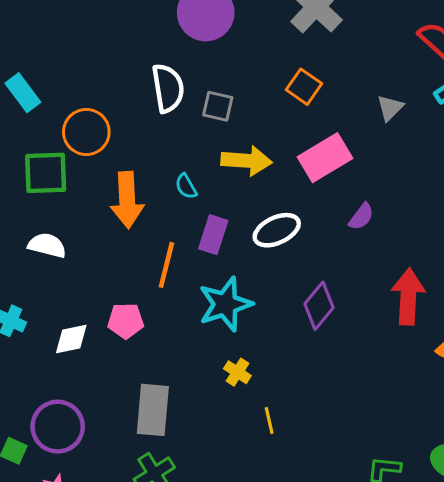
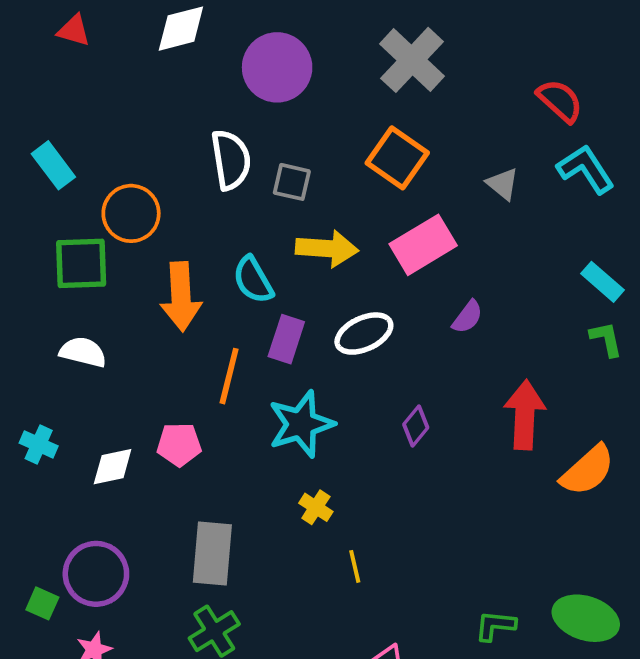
orange square: (304, 87) -> (397, 158), size x1.4
gray triangle: (390, 108) -> (503, 184), turned -36
cyan semicircle: (186, 186) -> (253, 280), size x1.5
purple diamond: (319, 306) -> (416, 426), size x0.7

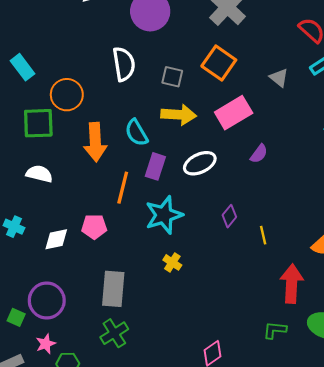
gray square: (292, 182) -> (172, 77), moved
red arrow: (525, 415) -> (292, 284), moved
yellow line: (355, 566) -> (263, 235), moved

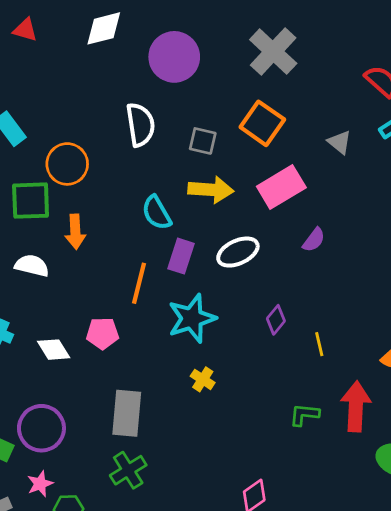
orange arrow: (95, 142) -> (75, 232), moved, size x0.7
white diamond: (56, 239) -> (54, 350), turned 70
green L-shape: (275, 330) -> (304, 415), moved

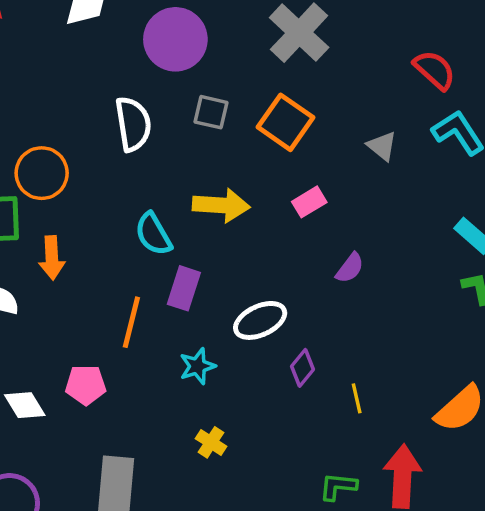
gray square: (203, 141) -> (211, 112), moved
pink rectangle: (281, 187) -> (309, 202), size x0.6
white ellipse: (238, 252) -> (260, 320), moved
cyan star: (192, 318) -> (197, 366), size x0.6

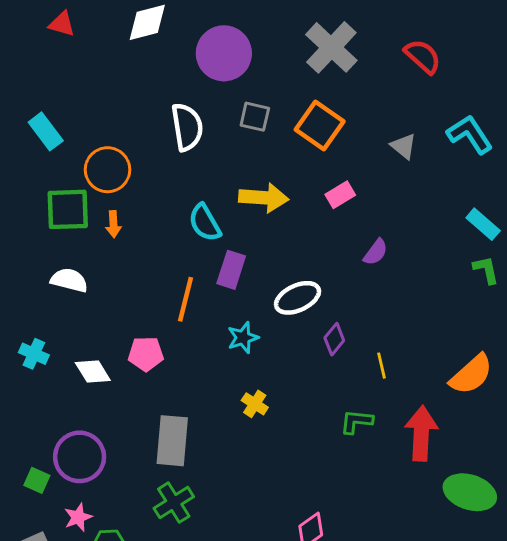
red semicircle: (435, 70) -> (423, 56), moved
orange arrow: (52, 258) -> (113, 224), moved, size x0.7
green L-shape: (338, 486) -> (356, 422), moved

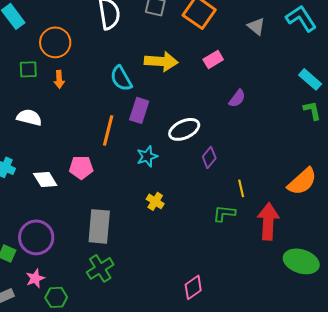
green square: (68, 209) -> (28, 69), size x0.6
yellow line: (381, 366) -> (241, 188), moved

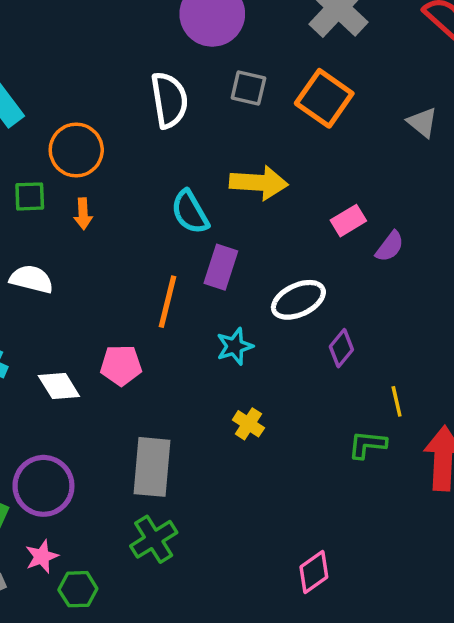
pink rectangle: (213, 59) -> (348, 221), moved

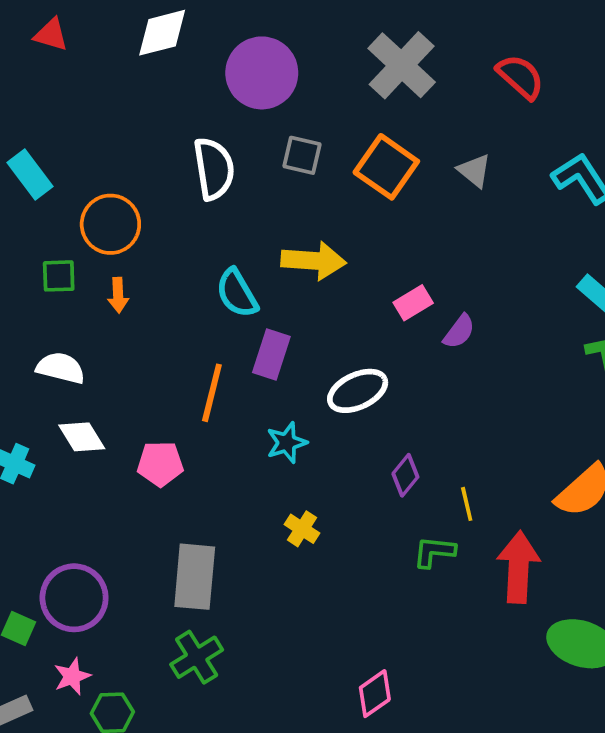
gray triangle: (422, 122) -> (474, 171), moved
purple diamond: (341, 348) -> (405, 475), moved
white diamond: (59, 386) -> (82, 437), moved

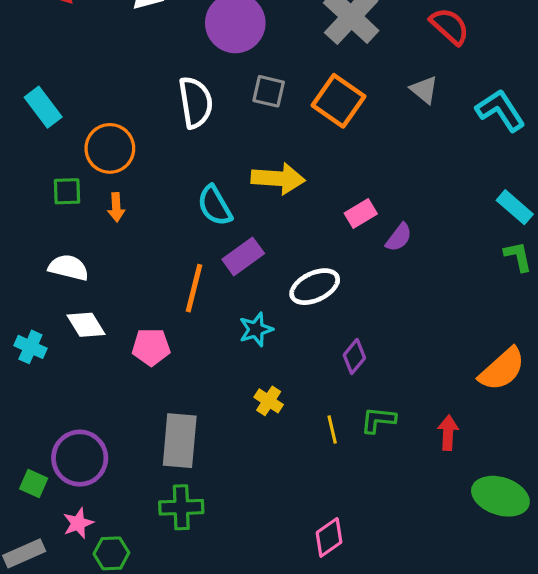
gray triangle: (474, 171) -> (424, 90), moved
purple rectangle: (271, 355) -> (243, 256), turned 36
yellow line: (467, 504) -> (332, 429), moved
red arrow: (518, 567) -> (448, 433), size x0.6
green cross: (197, 657) -> (181, 507), turned 30

